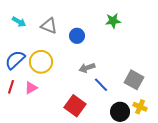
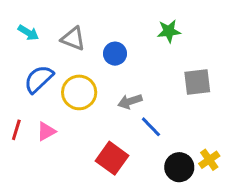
blue semicircle: (15, 60) -> (39, 79), moved
yellow circle: (41, 62) -> (79, 92), moved
gray square: (134, 80) -> (197, 82), moved, turned -36
yellow cross: (140, 107) -> (209, 160), turned 32

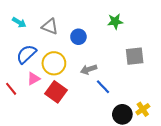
red line: (16, 130) -> (11, 89), turned -56
pink triangle: (46, 131) -> (34, 79), moved
red square: (112, 158) -> (56, 92), moved

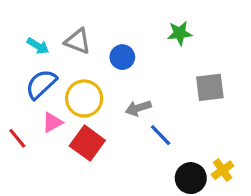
cyan arrow: (19, 22) -> (38, 46), moved

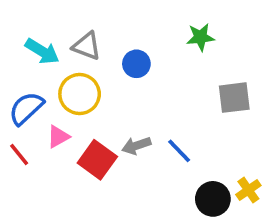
cyan arrow: (38, 46) -> (42, 51), size x1.4
blue semicircle: (41, 84) -> (26, 108), moved
yellow circle: (84, 98) -> (80, 94), moved
gray arrow: (138, 108) -> (136, 146), moved

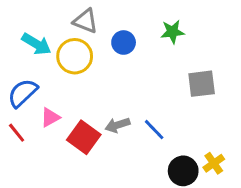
gray triangle: (87, 46) -> (85, 21), moved
blue circle: (136, 64) -> (124, 42), moved
yellow circle: (80, 94) -> (75, 56), moved

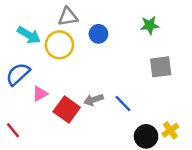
gray triangle: (85, 21) -> (68, 17), turned -30
green star: (172, 32) -> (150, 25), moved
red line: (17, 133) -> (13, 130), moved

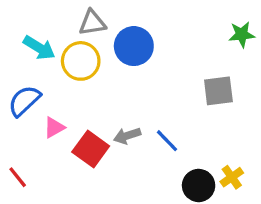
green star: (150, 25) -> (242, 34), moved
blue circle: (98, 34) -> (134, 46), size x1.5

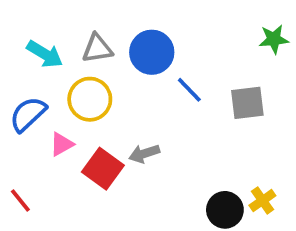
gray triangle: (92, 23) -> (97, 48), moved
yellow circle: (81, 61) -> (90, 99), moved
blue line: (167, 141) -> (189, 90), moved

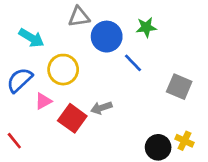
green star: (274, 39) -> (146, 27), moved
gray triangle: (97, 48) -> (79, 17), moved
gray square: (247, 103) -> (179, 87), moved, turned 30
yellow cross: (262, 200) -> (184, 141), turned -30

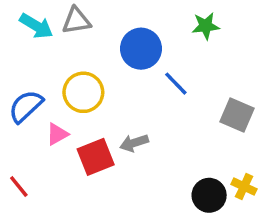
gray triangle: (79, 17) -> (76, 21), moved
green star: (146, 27) -> (206, 26), moved
cyan arrow: (31, 38) -> (36, 26), moved
red square: (72, 118) -> (96, 157), turned 32

